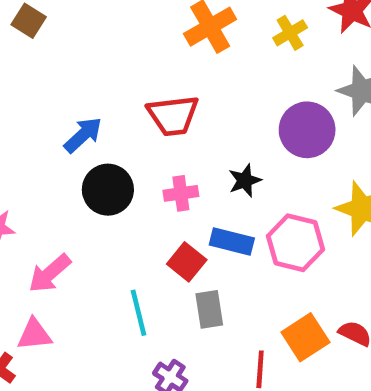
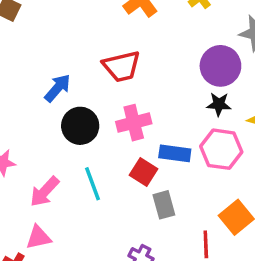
black star: (245, 180) -> (219, 104), moved, turned 30
pink cross: (181, 193) -> (134, 123), size x1.4
cyan line: (139, 313) -> (92, 184), moved

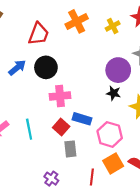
red trapezoid: (122, 66) -> (39, 34), moved, turned -65
black circle: (80, 126) -> (46, 67), moved
pink hexagon: (221, 149) -> (110, 134), moved

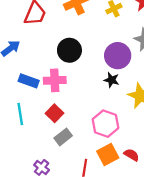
black circle: (46, 67) -> (69, 50), moved
blue rectangle: (82, 119) -> (29, 81), moved
gray rectangle: (70, 149) -> (63, 137), turned 56

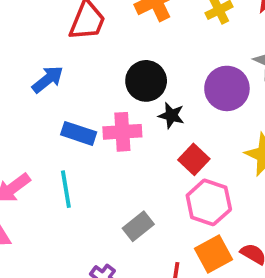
black star: (112, 80) -> (171, 116), moved
red square: (54, 113) -> (194, 159), moved

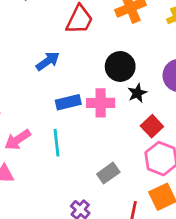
black star: (171, 116) -> (137, 93), turned 30
blue rectangle: (79, 133) -> (68, 102), turned -35

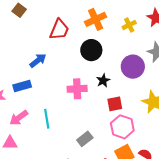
black circle: (120, 66) -> (91, 50), moved
blue rectangle: (68, 102) -> (22, 86), moved
red square: (152, 126) -> (115, 104), turned 35

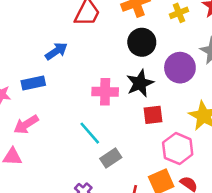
black circle: (91, 50) -> (142, 42), moved
black star: (103, 81) -> (140, 83), size x1.5
cyan line: (47, 119) -> (90, 133), moved, turned -36
pink hexagon: (122, 127) -> (178, 149), moved

